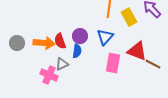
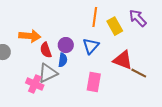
orange arrow: (44, 43) -> (30, 36), moved
pink rectangle: (113, 63) -> (94, 82), moved
gray triangle: (62, 64) -> (48, 73), size x1.5

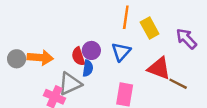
purple arrow: (138, 18) -> (186, 39), moved
orange arrow: (30, 36) -> (40, 58), moved
red semicircle: (46, 50) -> (78, 56), moved

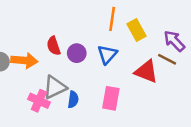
red semicircle: (78, 56) -> (54, 46), moved
blue semicircle: (88, 68) -> (73, 100), moved
brown line: (178, 84) -> (167, 59), moved

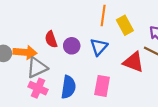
gray triangle: (55, 87) -> (37, 68), moved
blue semicircle: (73, 100) -> (68, 87), size x1.5

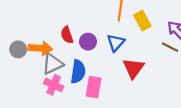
red triangle: (134, 62) -> (133, 68), moved, turned 45
pink rectangle: (102, 86) -> (94, 87), moved
blue semicircle: (68, 87) -> (78, 72), moved

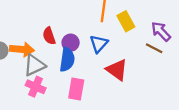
red triangle: (133, 68) -> (117, 70), turned -30
blue semicircle: (78, 72) -> (67, 60), moved

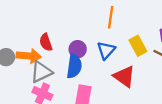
yellow rectangle: (126, 21) -> (138, 46), moved
red semicircle: (49, 36) -> (46, 42), moved

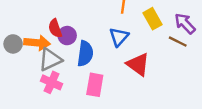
yellow rectangle: (138, 46) -> (152, 19), moved
purple circle: (78, 49) -> (67, 36), moved

